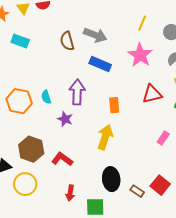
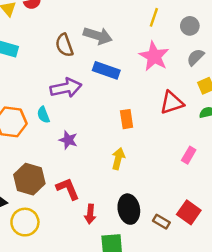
purple arrow: (77, 92) -> (66, 88), moved, turned 80
yellow arrow: (105, 137) -> (118, 159), size x0.7
red L-shape: (62, 159) -> (68, 189), turned 35
red arrow: (70, 193) -> (90, 214), moved

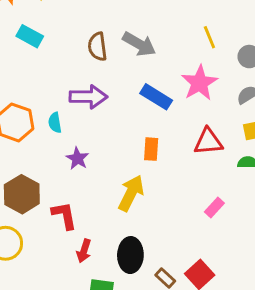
yellow line: (154, 17) -> (209, 37), turned -54
blue rectangle: (106, 70) -> (156, 97), moved
yellow arrow: (118, 159) -> (131, 193), size x1.4

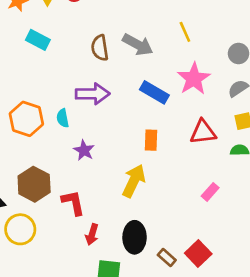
yellow line: (209, 37) -> (185, 32), moved

